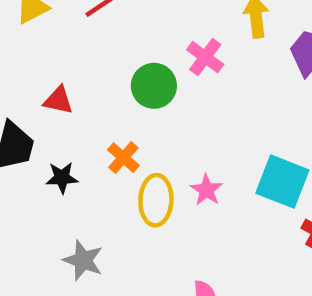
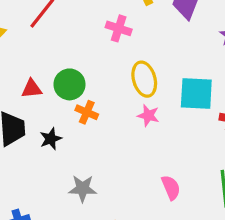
green circle: (154, 86) -> (69, 84), moved
yellow ellipse: (156, 200) -> (144, 79), moved

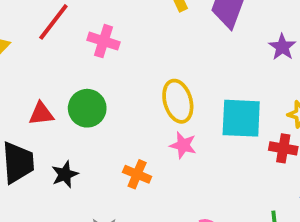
pink cross: (119, 28) -> (104, 41), moved
orange cross: (87, 112) -> (137, 174), moved

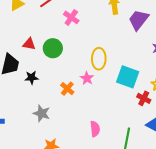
pink star: (183, 145) -> (87, 78), moved

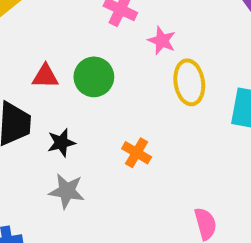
pink star: (87, 78) -> (162, 41), moved
gray star: (42, 113) -> (67, 191), moved

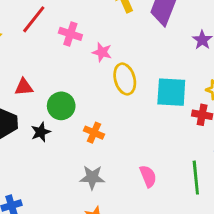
green circle: (94, 77) -> (61, 106), moved
gray star: (67, 191) -> (92, 177), moved

